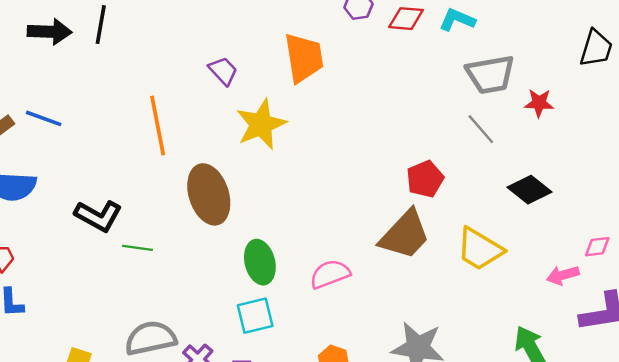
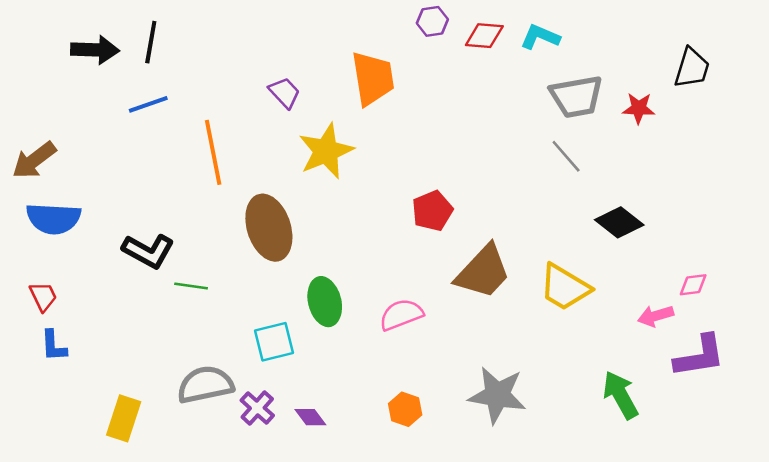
red star: (539, 103) -> (639, 108), moved
blue line: (44, 118) -> (148, 104), moved, turned -39
red pentagon: (425, 179) -> (432, 211), moved
cyan square: (255, 316) -> (274, 342), moved

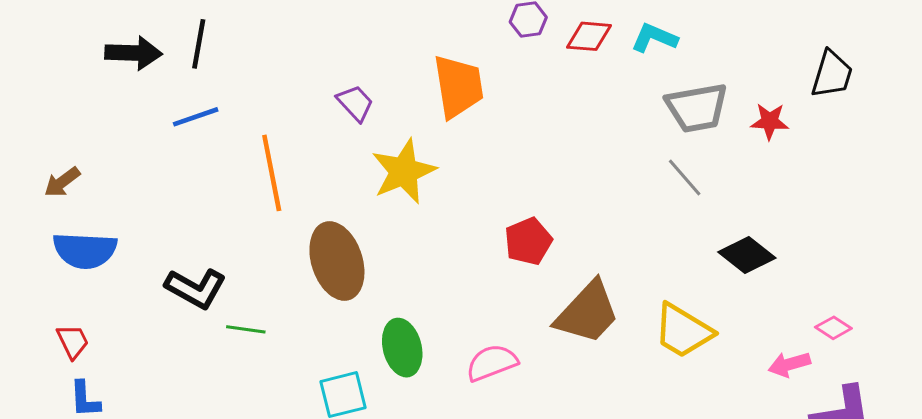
brown arrow: (34, 160) -> (62, 182), size x0.7
pink diamond: (693, 285) -> (833, 328), turned 40

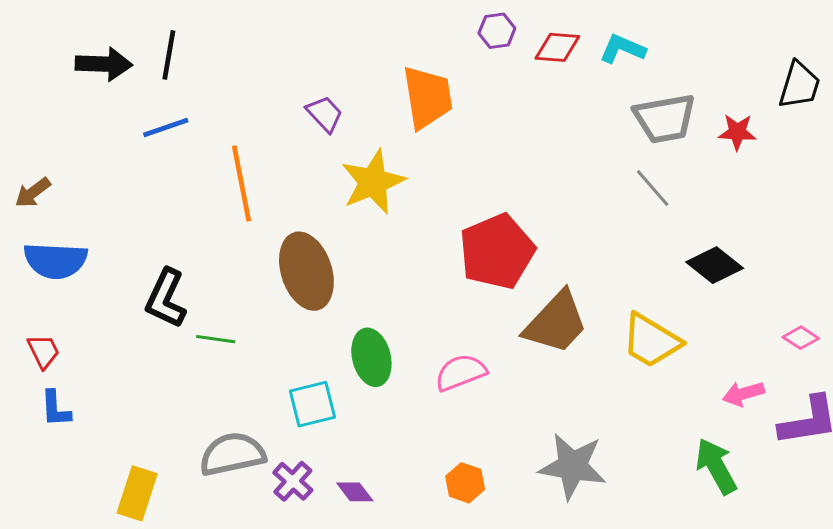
red pentagon: (528, 241) -> (497, 251), size x1.6
black L-shape: (196, 288) -> (166, 298), turned 86
pink arrow: (789, 364) -> (743, 394), moved

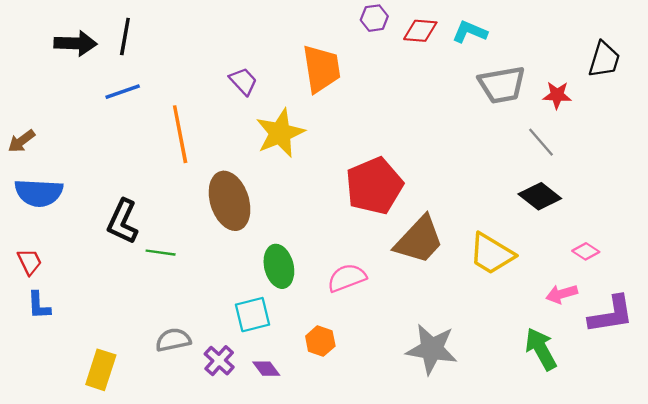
gray line: (653, 188) -> (541, 142), moved
pink diamond: (801, 338) -> (586, 251), moved
cyan square: (312, 404) -> (252, 315), moved
gray semicircle: (232, 454) -> (173, 340), size x0.7
orange hexagon: (465, 483) -> (320, 341), moved

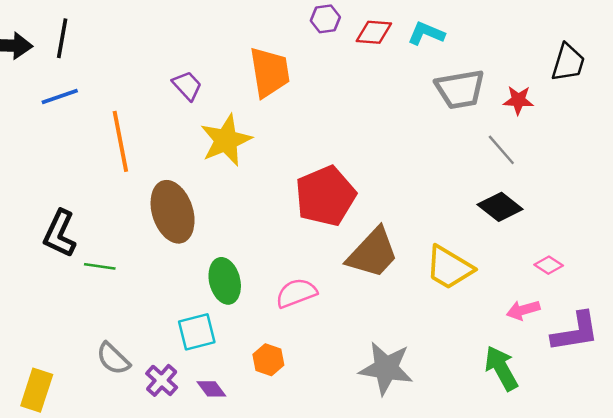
gray semicircle: (173, 340) -> (113, 359), turned -124

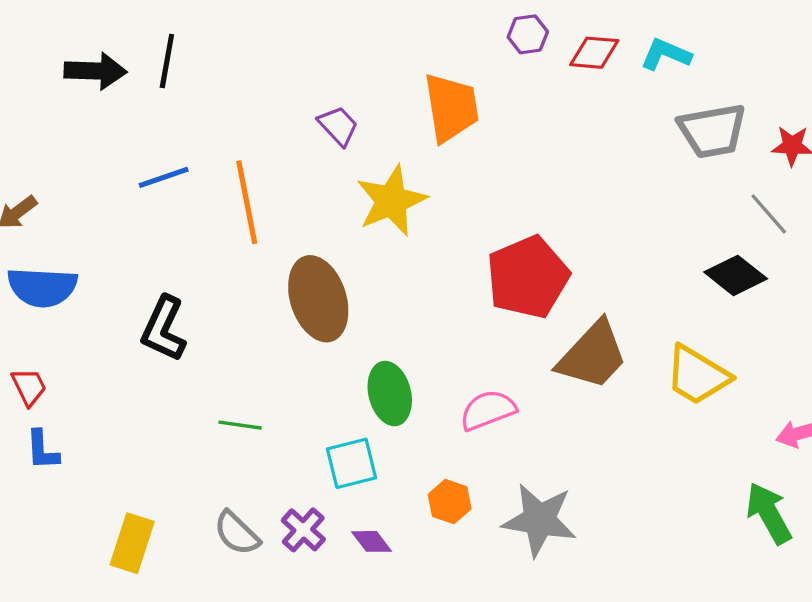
blue line: (60, 97) -> (164, 177), moved
black diamond: (500, 207) -> (736, 275), moved
green line: (100, 266) -> (240, 425), moved
gray semicircle: (113, 359) -> (237, 533), moved
gray star: (386, 368) -> (539, 520), moved

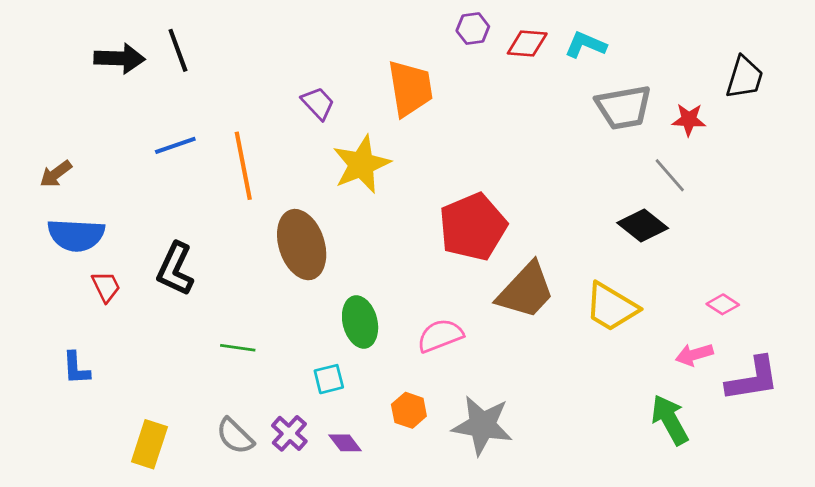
black line: (167, 61) -> (178, 50), turned -30
red trapezoid: (29, 387) -> (106, 287), moved
cyan square: (352, 463) -> (329, 379), size x0.7

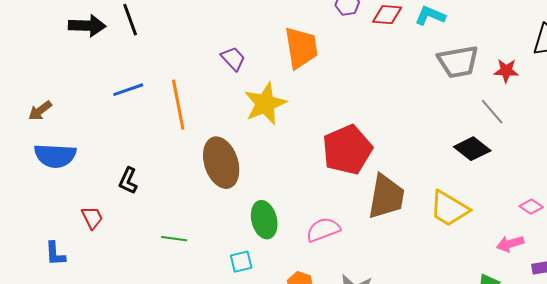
black L-shape: (175, 269) -> (128, 181), size x0.7
red trapezoid: (106, 287) -> (92, 218), moved
brown trapezoid: (526, 291) -> (386, 197), turned -33

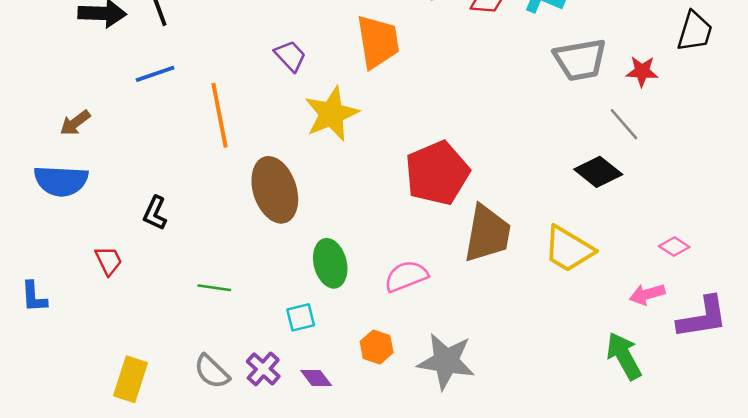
blue line: (128, 90) -> (155, 74), moved
brown arrow: (40, 111) -> (75, 123), moved
blue L-shape: (55, 254) -> (34, 297), moved

